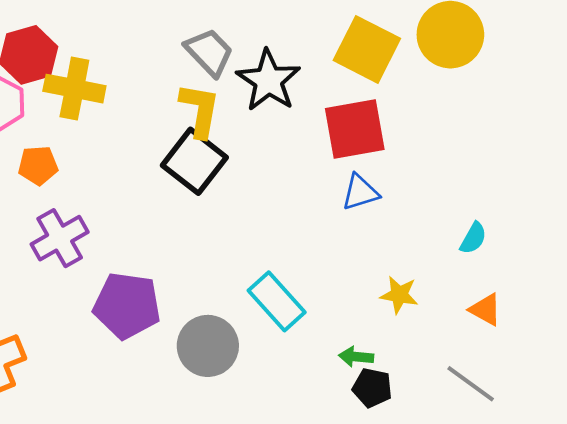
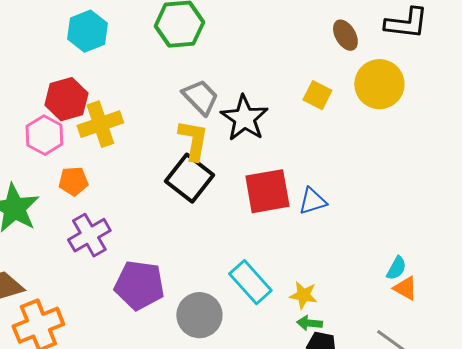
yellow square: (367, 49) -> (317, 95), size x0.6
yellow cross: (74, 89) -> (100, 124), turned -30
red square: (355, 129) -> (267, 191), moved
cyan semicircle: (473, 238) -> (396, 268), moved
yellow star: (399, 295) -> (303, 295), moved

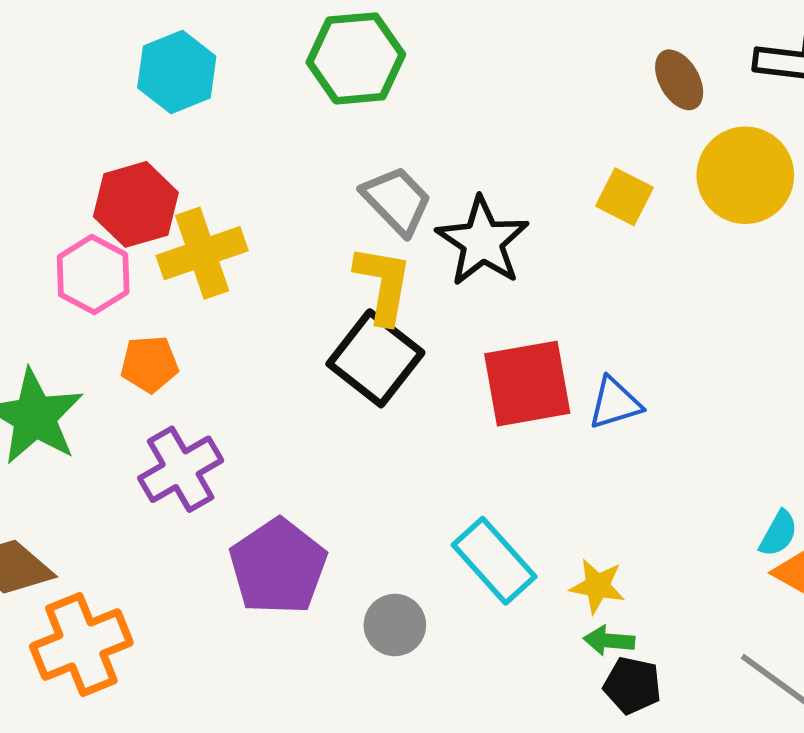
purple pentagon: (139, 285) -> (278, 567), turned 30
gray circle: (199, 315) -> (395, 625), size x0.7

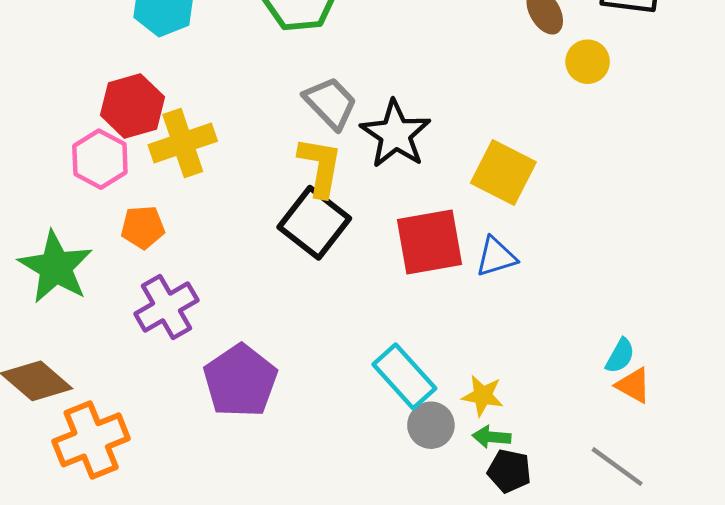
yellow circle: (745, 175) -> (588, 62), moved, size x0.6
yellow square: (625, 197) -> (503, 172), moved, size x1.5
gray circle: (395, 625) -> (431, 425), moved

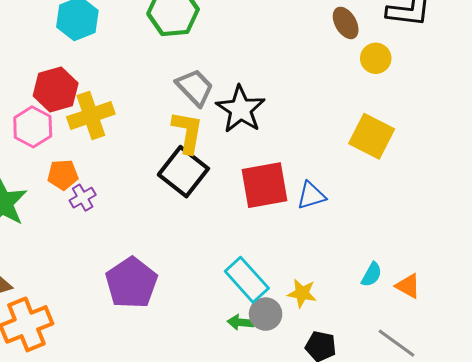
yellow square: (503, 172) -> (372, 136), moved
purple cross: (166, 307) -> (83, 198), moved, size x0.6
cyan semicircle: (620, 356) -> (372, 275), moved
green arrow: (492, 437) -> (241, 322), moved

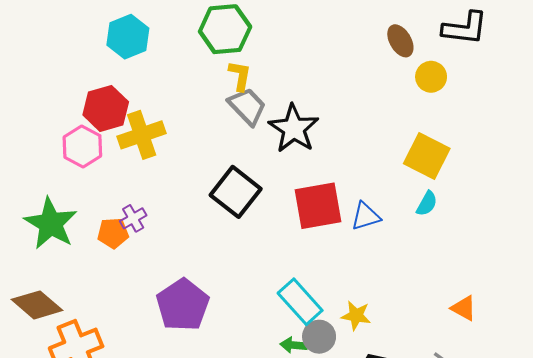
yellow L-shape: (188, 132) -> (240, 76), moved, size x0.7
orange pentagon: (63, 175) -> (113, 233), moved
cyan semicircle: (372, 275) -> (427, 204), moved

